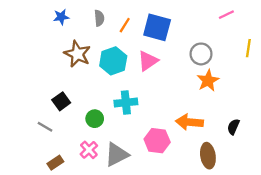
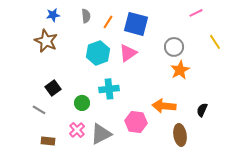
yellow line: (248, 48) -> (215, 42), turned -42
brown star: (77, 54) -> (46, 41), moved
brown rectangle: (55, 163) -> (48, 141), turned 40

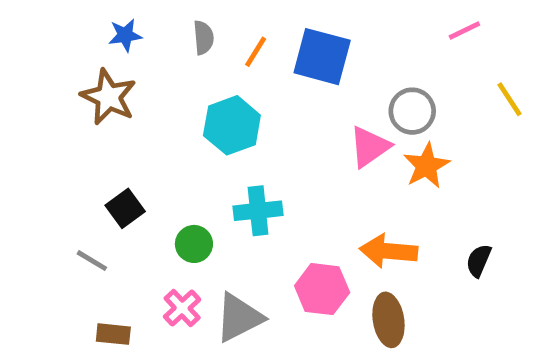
pink triangle: (128, 53) -> (370, 147), moved
brown ellipse: (180, 135) -> (388, 320), moved

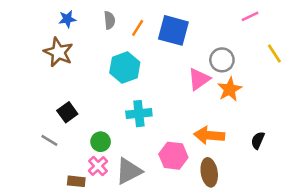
green circle: (194, 244) -> (101, 142), moved
brown rectangle: (113, 334) -> (76, 181), moved

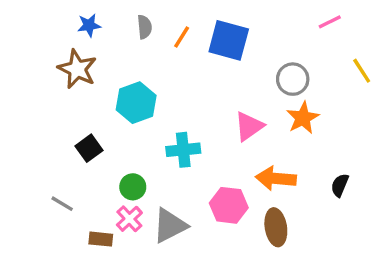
cyan hexagon: (125, 68) -> (136, 103), moved
pink triangle: (199, 79) -> (249, 126), moved
gray line: (49, 140) -> (62, 204), moved

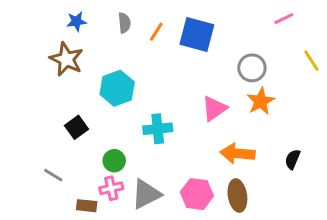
pink hexagon: (229, 205) -> (197, 194), moved
pink cross: (129, 219) -> (111, 188), turned 30

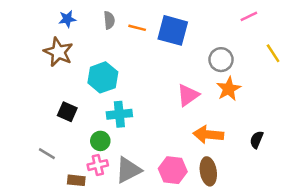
orange line: (156, 32) -> (137, 28), turned 72
black square: (76, 127) -> (67, 112), turned -30
cyan cross: (158, 129) -> (119, 114), moved

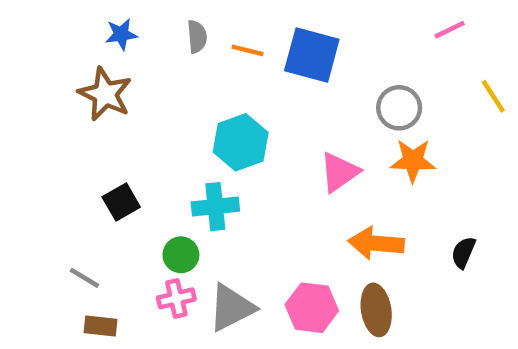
cyan hexagon: (103, 77) -> (241, 142), moved
orange star: (229, 89) -> (413, 161), turned 30
black square: (67, 112) -> (121, 202), turned 36
brown rectangle: (76, 180) -> (101, 326), moved

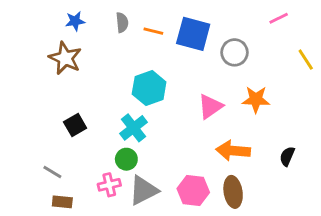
gray circle: (399, 108) -> (235, 52), moved
cyan cross: (215, 207) -> (133, 128), turned -32
green circle: (181, 255) -> (126, 159), moved

